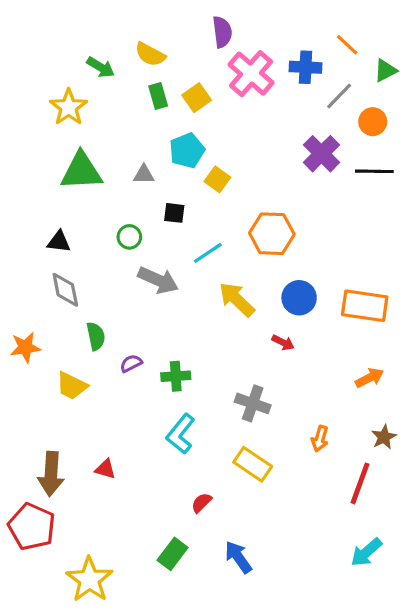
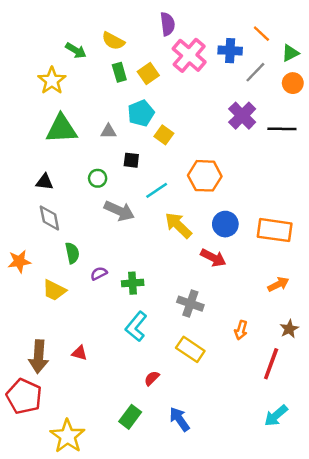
orange circle: (373, 122) -> (293, 83), moved
red arrow: (283, 343) -> (213, 258), size x1.5

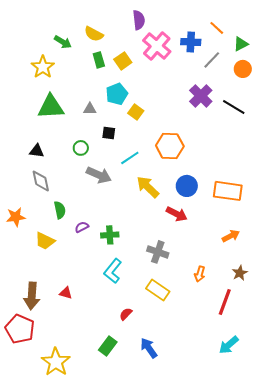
black line: (282, 129) -> (234, 107), turned 30

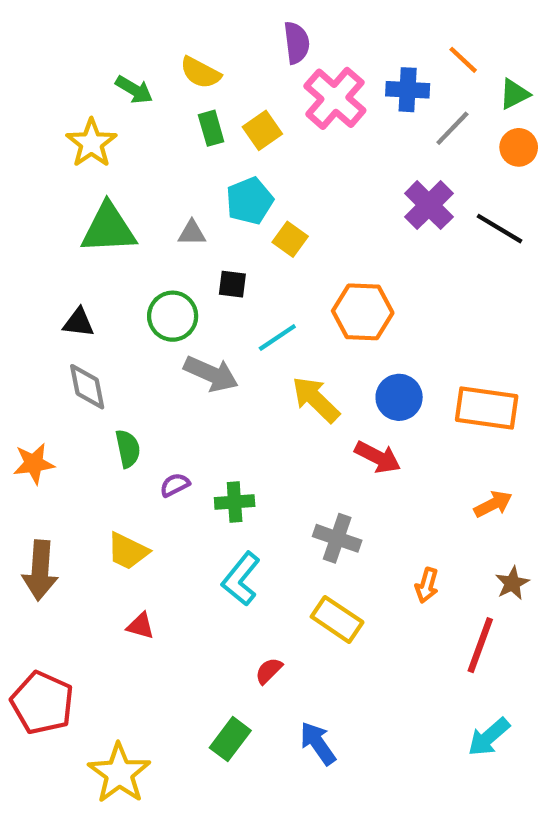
green circle: (81, 148) -> (173, 316), size x1.5
yellow trapezoid: (45, 241) -> (128, 551), moved
brown arrow: (32, 296) -> (40, 570), moved

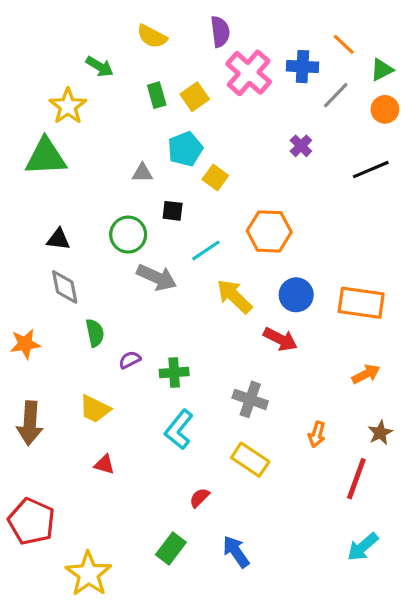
yellow semicircle: (200, 73) -> (152, 36), moved
purple cross: (429, 205) -> (301, 146), moved, size x0.6
green triangle: (109, 229) -> (46, 157), moved
black line: (499, 229) -> (371, 170), turned -54

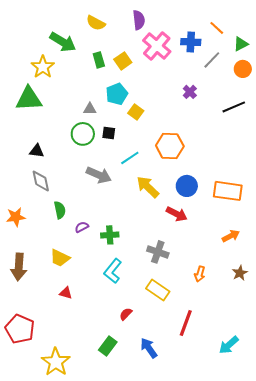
green arrow: (100, 67) -> (63, 42), size x1.5
green circle: (128, 235) -> (83, 134), moved
red line: (356, 479) -> (186, 323), moved

